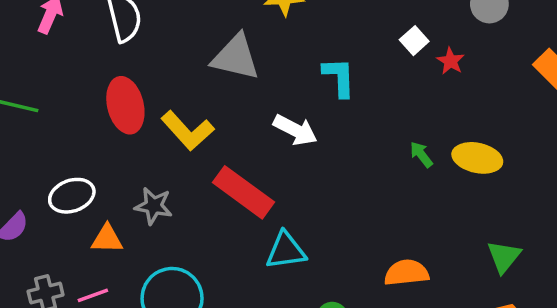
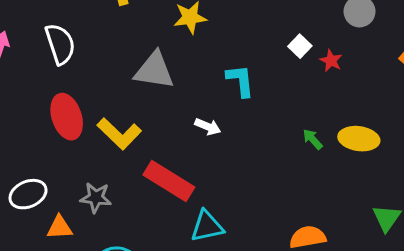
white arrow: (295, 130) -> (208, 127), size x0.7

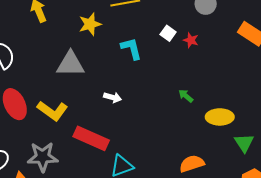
cyan L-shape: (240, 81) -> (131, 49), moved
yellow ellipse: (359, 139) -> (220, 117), moved
gray star: (96, 198) -> (43, 157), size x1.4

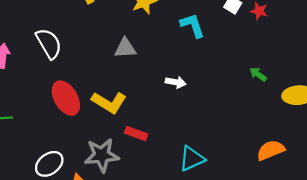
gray triangle: (70, 64) -> (125, 48), size x0.7
red rectangle: (91, 138) -> (136, 133), moved, size x0.6

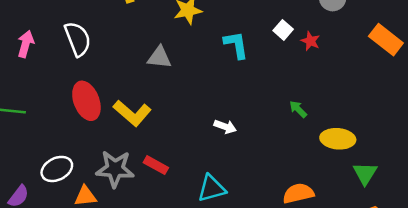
white arrow: (176, 82) -> (225, 127), moved
red rectangle: (136, 133) -> (156, 165), moved

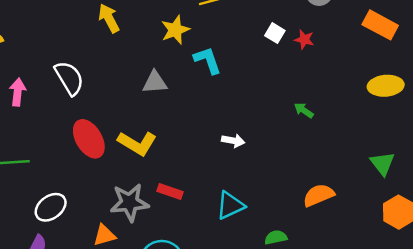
cyan L-shape: (236, 45) -> (208, 60), moved
yellow ellipse: (338, 139) -> (386, 86), moved
white ellipse: (57, 169) -> (51, 207), moved

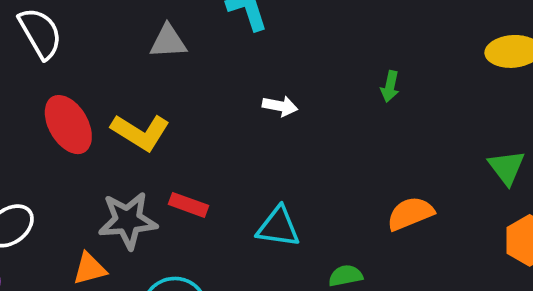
green arrow: (304, 110) -> (390, 86), turned -114
white arrow: (233, 141) -> (280, 106), moved
cyan triangle: (230, 205) -> (278, 227), turned 32

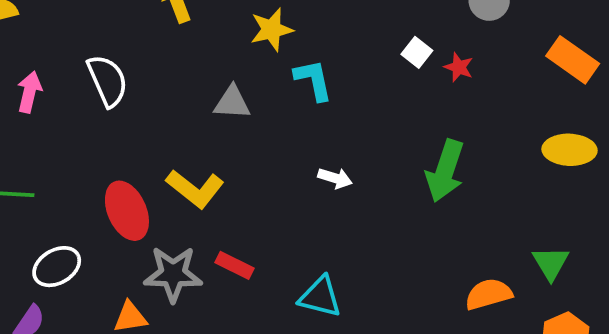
green arrow: (390, 86) -> (445, 171), size x2.0
red ellipse: (68, 125) -> (127, 211), moved
orange semicircle: (410, 214) -> (489, 294), moved

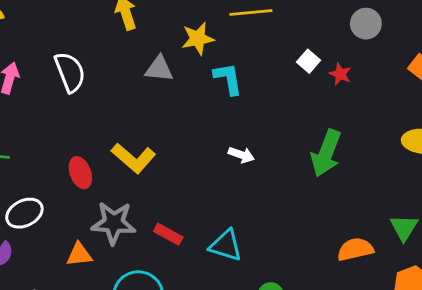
gray triangle: (232, 103) -> (159, 69), moved
red ellipse: (127, 211) -> (80, 173), size x0.7
red rectangle: (234, 265) -> (168, 234), moved

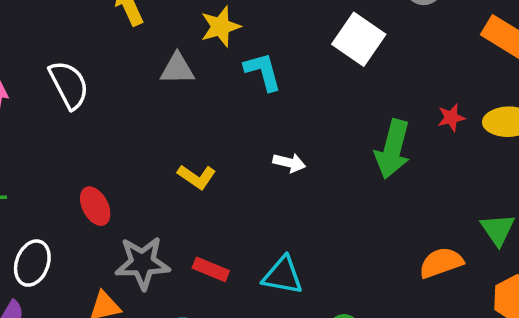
white square: (309, 61) -> (359, 39), size x1.8
red star: (340, 74) -> (451, 118), moved, turned -30
yellow L-shape: (134, 158) -> (197, 177), moved, size x0.7
white ellipse: (24, 213) -> (32, 263), turned -36

